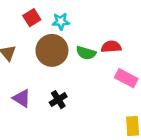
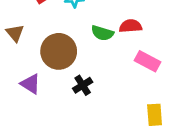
brown circle: (52, 50) -> (59, 51), moved
black cross: (58, 100) -> (83, 85), moved

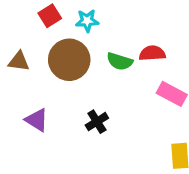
brown triangle: (15, 33) -> (19, 61), turned -42
brown circle: (59, 51) -> (69, 60), moved

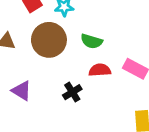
red semicircle: (152, 53) -> (100, 70), moved

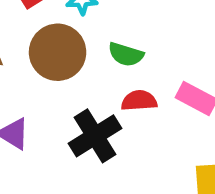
black cross: (72, 92) -> (95, 136), size x1.6

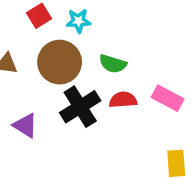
black cross: (95, 136) -> (80, 107), moved

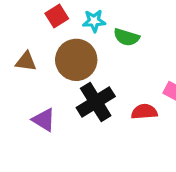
green semicircle: (113, 64) -> (126, 37), moved
red semicircle: (123, 100) -> (144, 112), moved

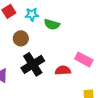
brown circle: (76, 60) -> (21, 38), size x0.6

